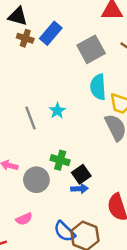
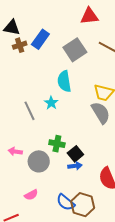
brown cross: (25, 38) -> (20, 45), turned -32
cyan semicircle: (98, 87) -> (64, 81), moved

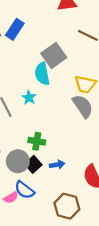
gray square: (75, 50) -> (54, 55), moved
black square: (75, 154) -> (33, 164), moved
blue semicircle: (66, 202) -> (24, 190), moved

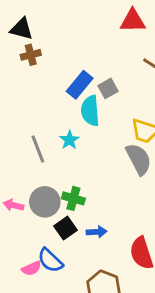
blue rectangle: (15, 29) -> (80, 85), moved
gray square: (54, 55) -> (108, 88), size x0.6
gray circle: (18, 161) -> (45, 202), moved

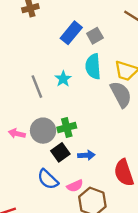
cyan semicircle: (90, 111) -> (93, 66), moved
green cross: (73, 198) -> (67, 128), turned -30
pink semicircle: (31, 268) -> (75, 186), moved

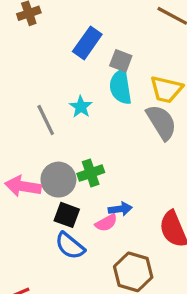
gray square: (95, 36) -> (121, 61), moved, turned -35
pink arrow: (17, 134) -> (23, 186), size x1.5
black square: (60, 152) -> (67, 215), moved, turned -30
pink semicircle: (75, 186) -> (106, 223), moved

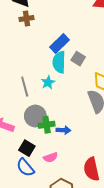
cyan semicircle: (121, 87) -> (59, 62), moved
gray circle: (58, 180) -> (35, 116), moved
blue arrow: (120, 209) -> (63, 130), moved

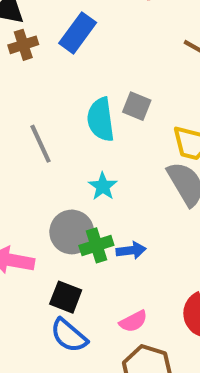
blue rectangle: (59, 44) -> (78, 33), moved
cyan star: (48, 82) -> (103, 186), moved
gray line: (25, 87) -> (41, 144), moved
pink semicircle: (51, 157) -> (133, 321), moved

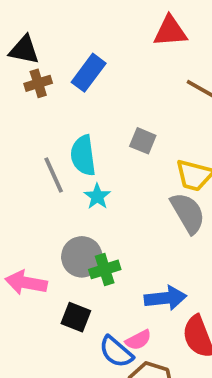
cyan semicircle: (101, 119) -> (83, 155), moved
cyan star: (103, 186) -> (97, 196), moved
blue arrow: (131, 250) -> (165, 298), moved, size x1.5
blue semicircle: (69, 336) -> (116, 352), moved

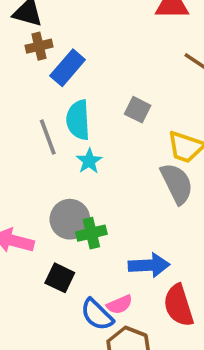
blue rectangle: (89, 73) -> (68, 68), moved

